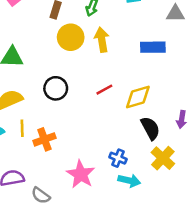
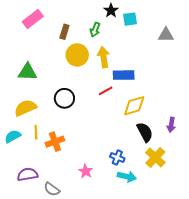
blue rectangle: (153, 47) -> (124, 75), moved
red line: (104, 90) -> (106, 91), moved
pink star: (81, 174) -> (86, 171), size x0.6

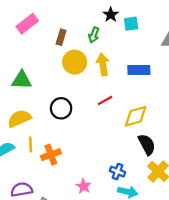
blue rectangle: (124, 75) -> (139, 70), moved

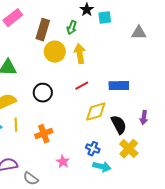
brown rectangle: (61, 37) -> (43, 30), size x1.5
blue rectangle: (139, 70) -> (119, 86), moved
yellow diamond: (136, 116) -> (96, 112), moved
orange cross: (51, 155) -> (44, 134), moved

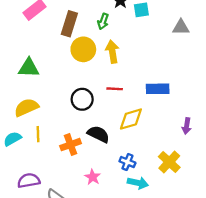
red line: (82, 86) -> (115, 89), turned 32
black circle: (43, 93) -> (82, 99), moved
black semicircle: (119, 125) -> (98, 134), moved, turned -36

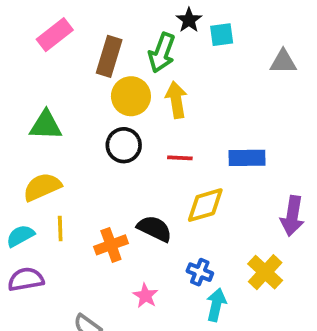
green arrow: (103, 21) -> (162, 53), size x1.5
black circle: (82, 99) -> (124, 145), moved
purple arrow: (187, 126) -> (292, 216), size x1.5
purple semicircle: (29, 181) -> (26, 279), moved
cyan arrow: (138, 183) -> (216, 305), turned -90

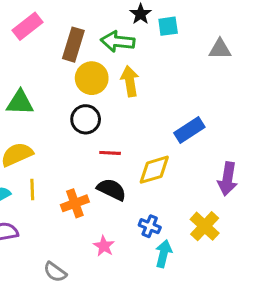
green arrow: (162, 53) -> (118, 41), turned 76
red line: (180, 158) -> (110, 153), moved
blue rectangle: (247, 158) -> (189, 130), turned -32

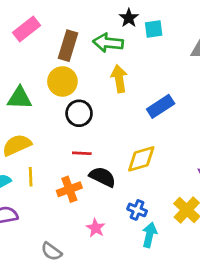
yellow circle: (92, 78) -> (62, 81), moved
blue rectangle: (189, 130) -> (161, 106), moved
red line: (110, 153) -> (82, 153), moved

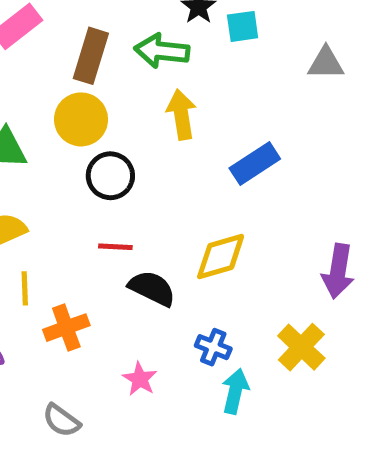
orange cross: (69, 189) -> (66, 328), moved

